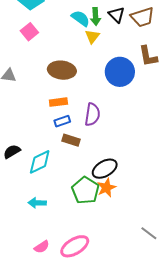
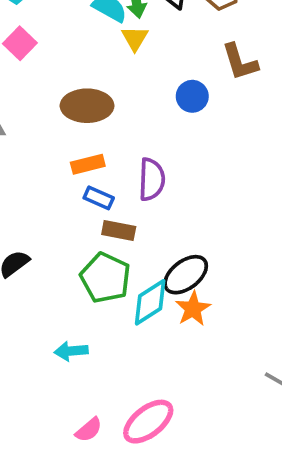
blue circle: (120, 72) -> (192, 96), size x0.6
blue rectangle: (62, 121) -> (99, 198), turned 49
cyan diamond: (40, 162) -> (150, 302), moved
green pentagon: (85, 190) -> (105, 278), moved

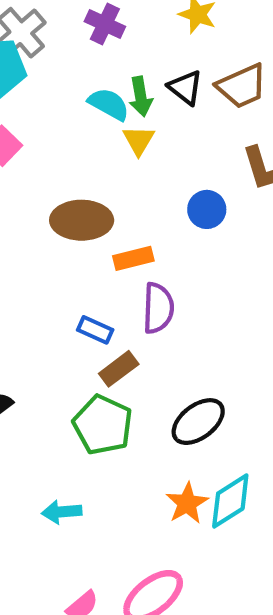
orange rectangle: (88, 164) -> (133, 258), moved
brown rectangle: (119, 231) -> (119, 369), turned -48
cyan diamond: (150, 302) -> (230, 501), moved
orange star: (193, 309) -> (187, 503), moved

